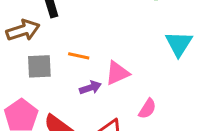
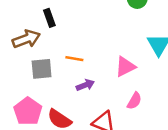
pink triangle: (117, 73) -> (125, 67), moved

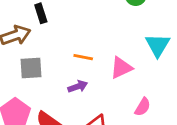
orange line: (74, 59) -> (83, 57), moved
pink semicircle: (134, 101) -> (143, 107), moved

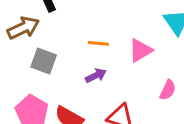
gray square: (31, 68) -> (44, 61), turned 30

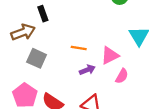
purple arrow: (96, 76) -> (87, 70), moved
pink semicircle: (168, 90) -> (122, 76), moved

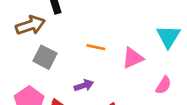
purple arrow: (87, 70) -> (84, 85), moved
pink semicircle: (122, 76) -> (163, 85), moved

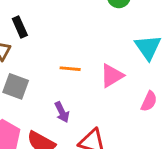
purple arrow: (84, 85) -> (62, 112), turned 90

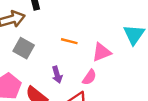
pink semicircle: (149, 101) -> (89, 77), moved

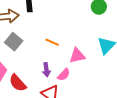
purple arrow: (57, 75) -> (46, 70), moved

